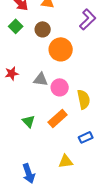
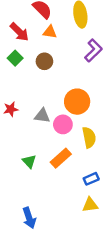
orange circle: (61, 49) -> (77, 102), moved
yellow triangle: (66, 161) -> (90, 205), moved

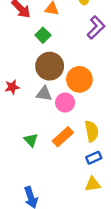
green square: (15, 58) -> (43, 35), moved
brown circle: (44, 61) -> (50, 66), moved, size x1.6
yellow semicircle: (89, 137) -> (92, 131), moved

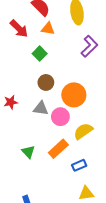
brown circle: (50, 66) -> (46, 82), size x0.6
yellow semicircle: (92, 131) -> (83, 131), moved, turned -114
blue rectangle: (94, 158) -> (79, 165), moved

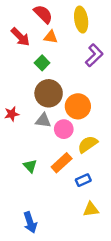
brown circle: (46, 82) -> (49, 93), size x1.6

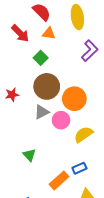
red star: (12, 114) -> (12, 95), moved
gray triangle: (43, 120) -> (42, 112), turned -35
orange rectangle: (62, 163) -> (59, 180), moved

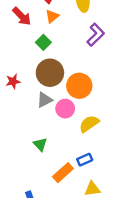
orange triangle: (49, 33) -> (52, 16), turned -48
green triangle: (29, 155) -> (40, 144), moved

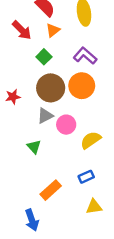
purple L-shape: (96, 35) -> (85, 56), moved, turned -95
orange circle: (79, 86) -> (82, 86), moved
green triangle: (40, 144) -> (34, 147), moved
orange rectangle: (63, 173) -> (51, 190), moved

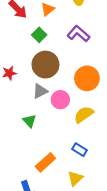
orange circle: (82, 86) -> (87, 78), moved
blue rectangle: (86, 177) -> (80, 150), turned 56
yellow triangle: (94, 207) -> (75, 178), moved, turned -35

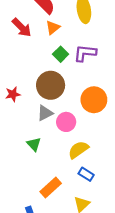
purple L-shape: (78, 34) -> (85, 53), turned -35
green square: (39, 35) -> (61, 54), moved
yellow semicircle: (84, 115) -> (78, 150), moved

